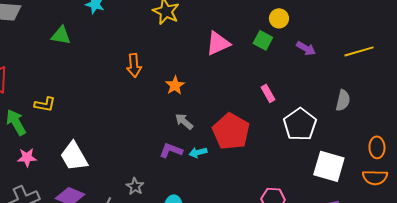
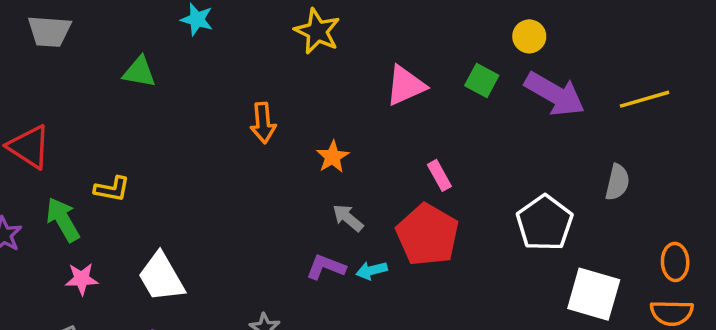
yellow circle: (279, 18) -> (529, 36), moved
purple arrow: (306, 48) -> (555, 94), size x1.8
pink rectangle: (268, 93) -> (439, 175), moved

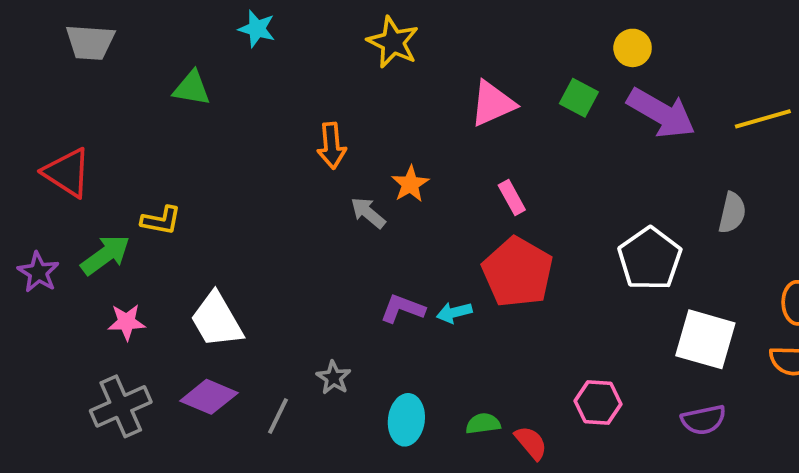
pink rectangle: (439, 175) -> (512, 197), moved
gray arrow: (348, 218) -> (368, 213), moved
green arrow: (63, 220) -> (105, 255), turned 84

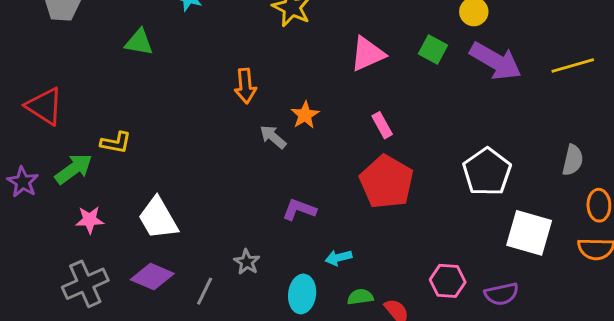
gray semicircle: (732, 213) -> (573, 160), moved
cyan arrow: (454, 312) -> (338, 258), moved
purple semicircle: (703, 420) -> (501, 294), moved

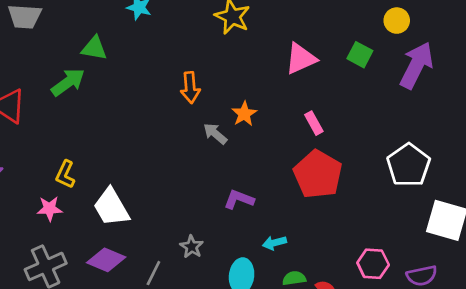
purple arrow: (496, 61) -> (416, 65), turned -93
yellow L-shape: (116, 143) -> (65, 174), moved, turned 104
green arrow: (74, 169) -> (68, 82), moved

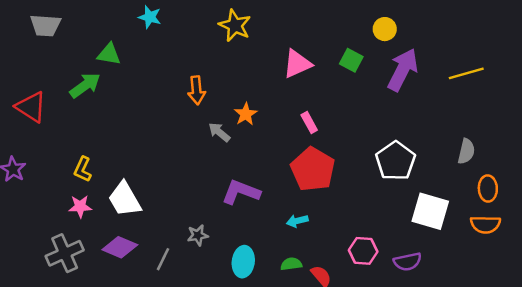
purple L-shape: (239, 199) -> (241, 192), size x1.4
pink star: (50, 209) -> (80, 206), moved
cyan arrow: (274, 243) -> (297, 221), moved
gray star: (192, 247) -> (198, 235), turned 30

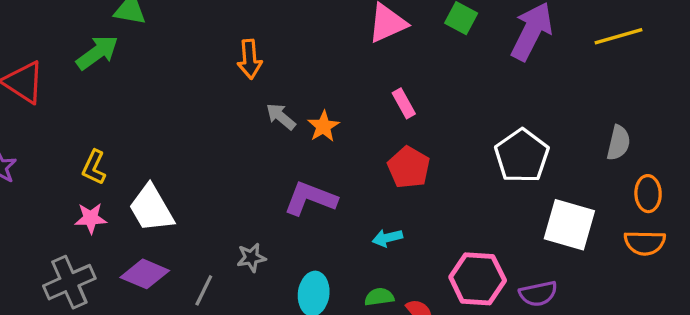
orange star: (246, 114) -> (323, 126), moved
red pentagon: (313, 169) -> (409, 167), size x0.7
pink hexagon: (363, 251) -> (478, 279), size x1.4

